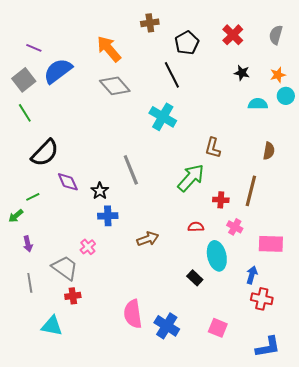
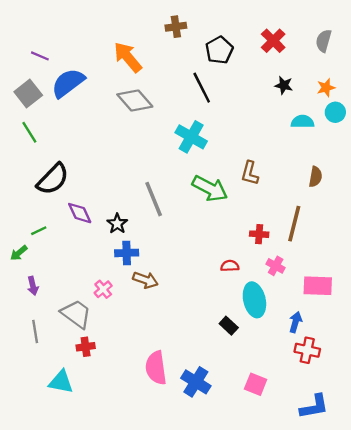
green arrow: (191, 178) -> (210, 188), moved, turned 76
brown arrow: (148, 239) -> (145, 280), moved, turned 40

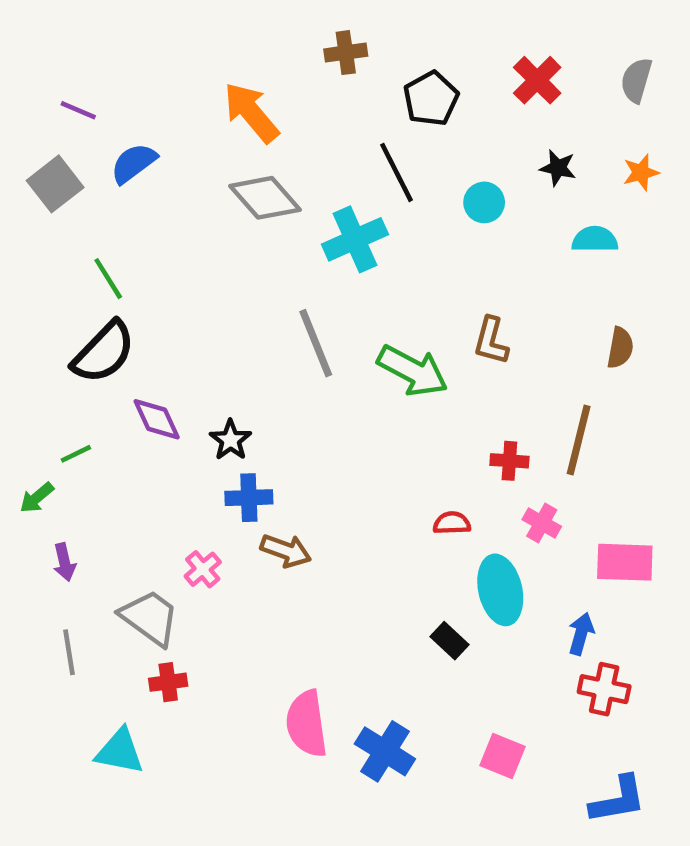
blue semicircle: (68, 83) -> (134, 163), size x0.7
cyan circle: (335, 112) -> (484, 202), moved
green line: (29, 132) -> (108, 279), moved
cyan cross: (191, 137) -> (355, 239), moved, turned 36
gray line: (154, 199) -> (316, 343), moved

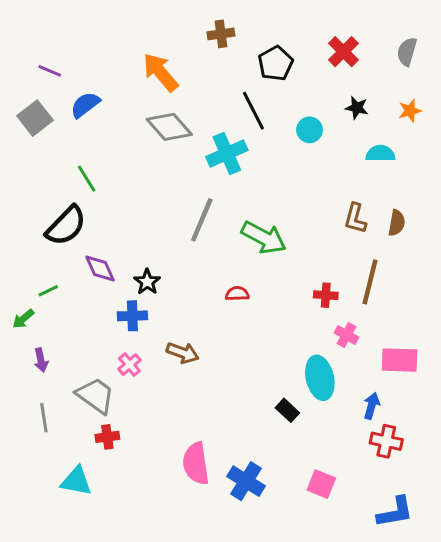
green line: (108, 279) -> (87, 179), moved
brown L-shape: (491, 341) -> (355, 218), moved
gray line: (316, 343) -> (202, 220), turned 45
blue cross: (249, 498) -> (132, 316), moved
red semicircle: (452, 523) -> (237, 294), moved

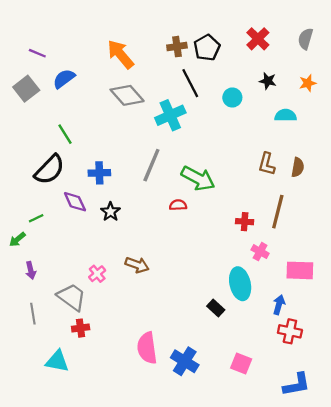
brown cross: (221, 34) -> (177, 47), moved
red semicircle: (237, 294) -> (178, 205), moved
blue cross: (132, 316) -> (99, 173), moved

